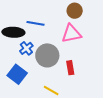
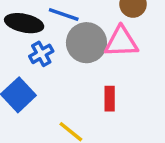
gray circle: (47, 55) -> (86, 43), moved

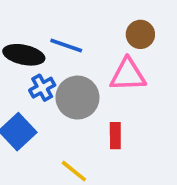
gray circle: (86, 43) -> (77, 98), moved

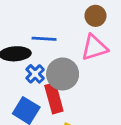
red rectangle: (115, 136) -> (54, 98), moved, size x1.5

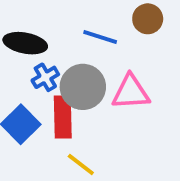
blue line: (44, 39) -> (100, 37), moved
pink triangle: (94, 48) -> (131, 92), moved

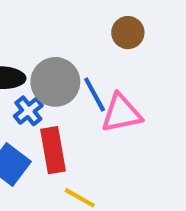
blue line: (100, 37) -> (95, 94), moved, turned 52
gray circle: (83, 87) -> (55, 82), moved

